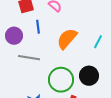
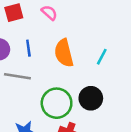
blue line: (38, 27) -> (28, 48), moved
orange semicircle: (67, 39) -> (64, 53), turned -55

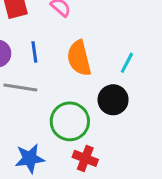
black circle: (91, 98) -> (113, 100), moved

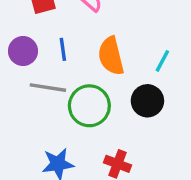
green circle: (70, 121) -> (89, 106), moved

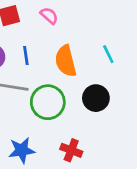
cyan line: (162, 61) -> (108, 54), moved, turned -54

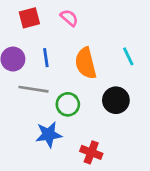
green circle: (48, 102) -> (68, 104), size x0.7
blue star: (22, 150) -> (49, 135), moved

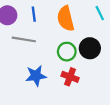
green circle: (68, 104) -> (67, 52), moved
red cross: (91, 152) -> (70, 77), moved

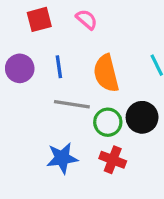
gray line: (24, 39) -> (72, 104), moved

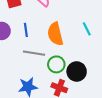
black circle: (142, 117) -> (77, 71), moved

